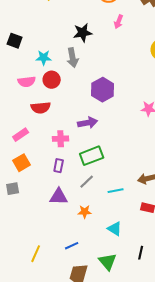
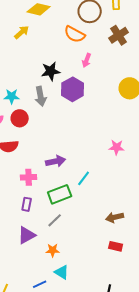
purple hexagon: (103, 90) -> (73, 89), moved
cyan line: (116, 191) -> (84, 178), moved, turned -42
purple triangle: (59, 197) -> (27, 235), turned -30
cyan triangle: (115, 229) -> (62, 272), moved

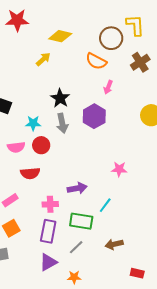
black star: (51, 71) -> (60, 98), moved, turned -30
pink star: (117, 147) -> (119, 169), moved
green rectangle: (60, 194) -> (81, 221), turned 30
purple rectangle: (27, 204) -> (48, 231), size x1.6
brown arrow: (115, 217) -> (114, 244), moved

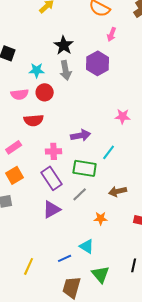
purple rectangle: (48, 231) -> (52, 178), turned -45
orange star: (74, 277) -> (101, 218), moved

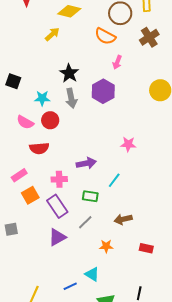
pink semicircle: (20, 94) -> (25, 122), turned 36
green rectangle: (85, 168) -> (90, 196), size x0.7
orange square: (15, 175) -> (30, 195), moved

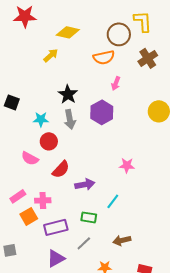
orange semicircle: (105, 36) -> (104, 57), turned -40
pink semicircle: (25, 122) -> (30, 158), moved
red semicircle: (39, 148) -> (61, 169), moved, turned -42
pink cross: (59, 179) -> (43, 200), moved
purple rectangle: (57, 206) -> (56, 227), turned -70

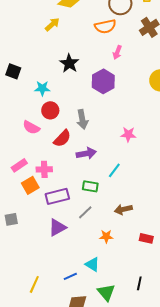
gray arrow: (70, 119) -> (82, 119), moved

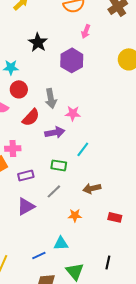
pink star: (128, 134) -> (73, 113), moved
purple rectangle: (57, 196) -> (26, 175), size x0.7
cyan triangle: (92, 264) -> (61, 243), turned -35

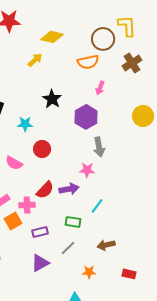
red circle: (19, 89) -> (42, 149), moved
gray arrow: (51, 98) -> (99, 147), moved
red semicircle: (31, 117) -> (45, 190), moved

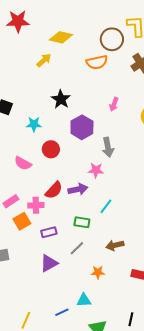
pink arrow: (100, 88) -> (114, 104), moved
purple hexagon: (86, 117) -> (82, 127), moved

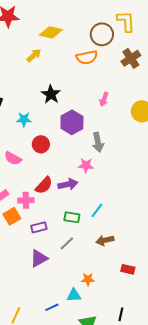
cyan line: (106, 206) -> (97, 210), moved
orange star: (98, 272) -> (88, 279), moved

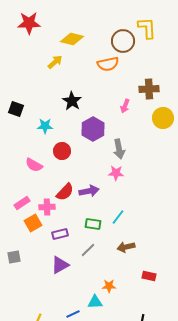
brown cross: (131, 58) -> (149, 89), moved, turned 30
pink star: (86, 165) -> (116, 173), moved

